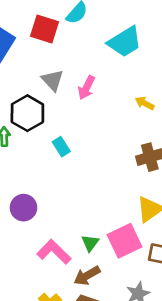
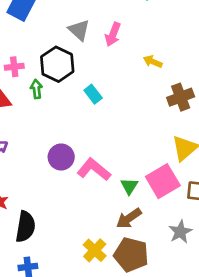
yellow arrow: (145, 103) -> (153, 62), moved
pink L-shape: (54, 252) -> (94, 170), moved

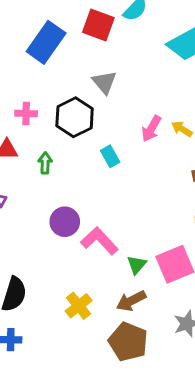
pink arrow: (113, 34) -> (151, 129), moved
green arrow: (36, 89) -> (45, 163), moved
yellow cross: (95, 250) -> (79, 306), moved

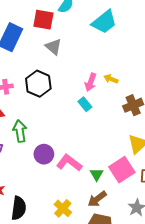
gray triangle: (104, 82) -> (53, 47), moved
cyan rectangle: (110, 156) -> (85, 104), moved
green arrow: (45, 163) -> (20, 131), moved, size x1.5

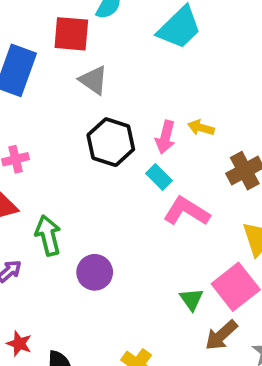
black hexagon: (38, 84) -> (111, 142), moved
pink L-shape: (69, 163) -> (187, 211), moved
brown arrow: (97, 199) -> (221, 335), moved

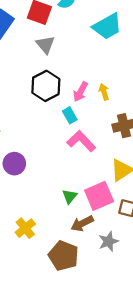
yellow arrow: (201, 128) -> (104, 92), turned 42

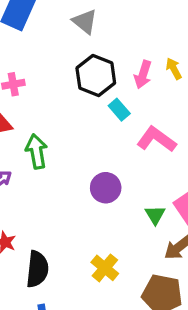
cyan rectangle: (70, 115) -> (119, 110), moved
purple circle: (14, 164) -> (106, 188), moved

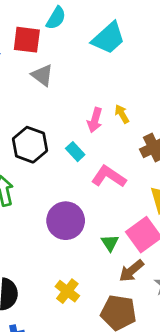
black hexagon: (96, 75) -> (30, 145), moved
purple circle: (106, 188) -> (66, 221), size x1.4

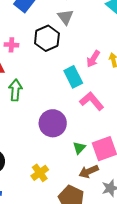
black hexagon: (30, 145) -> (47, 38), moved
cyan rectangle: (75, 152) -> (73, 77), size x1.5

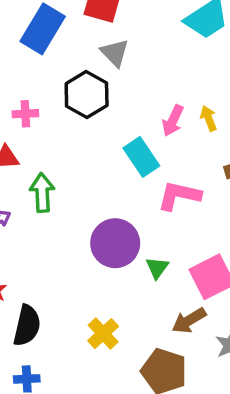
pink L-shape: (92, 101) -> (179, 196), turned -30
green triangle: (79, 148) -> (157, 268), moved

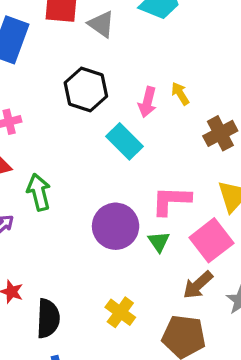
gray triangle: (115, 53) -> (101, 24), moved
black hexagon: (87, 94) -> (86, 89), moved
pink L-shape: (179, 196) -> (171, 201), moved

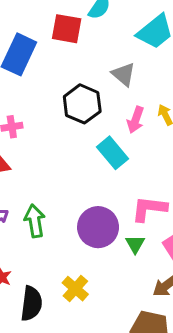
gray triangle: (101, 24) -> (124, 74), moved
green arrow: (39, 192) -> (35, 221), moved
yellow cross: (120, 312) -> (75, 289), moved

